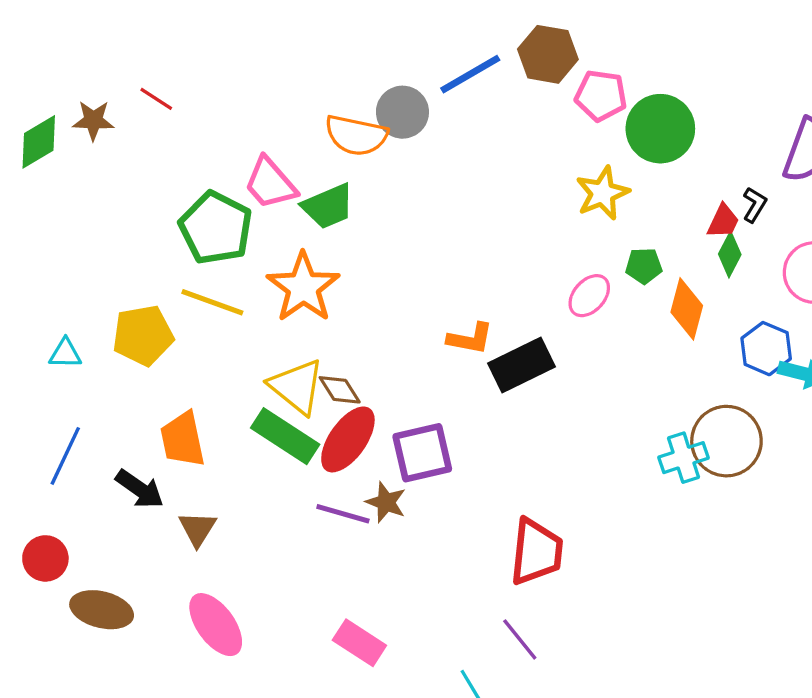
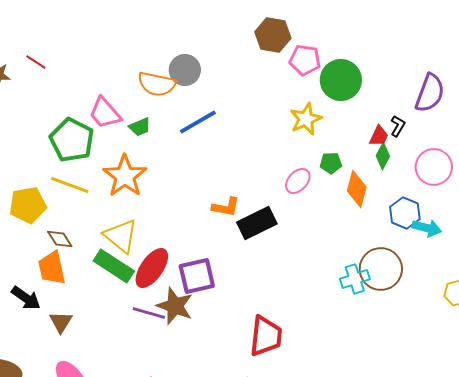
blue line: (470, 74) -> (198, 122), moved
green trapezoid: (328, 206) -> (140, 127), size x0.7
brown diamond: (340, 390) -> (60, 239), moved
brown star: (386, 502) -> (175, 306), size x1.5

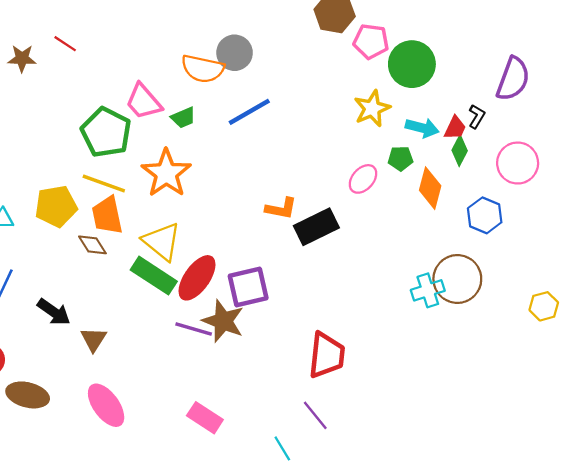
cyan arrow: (427, 228) -> (422, 128), moved
orange trapezoid: (52, 268) -> (107, 215), moved

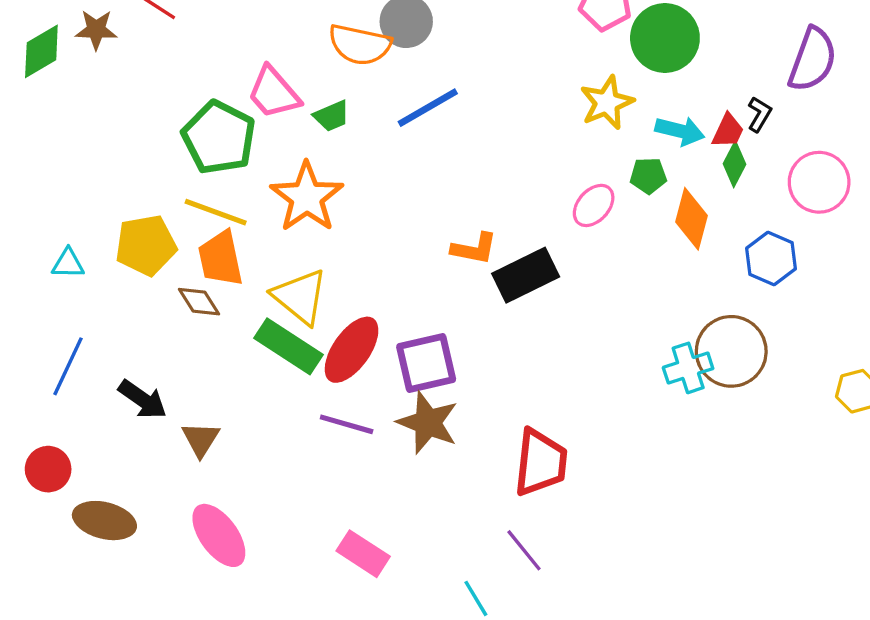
brown star: (223, 321) -> (428, 423), moved

